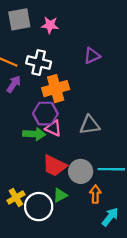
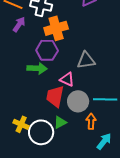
pink triangle: (53, 128) -> (67, 79), moved
red trapezoid: (55, 166) -> (55, 96), turned 75
yellow cross: (16, 198) -> (21, 124), turned -35

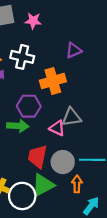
orange cross: (56, 28) -> (53, 81), moved
pink triangle: (67, 79) -> (57, 128), moved
green triangle: (60, 122) -> (43, 185), size x1.6

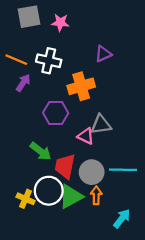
green arrow: (18, 126) -> (41, 151), moved, turned 35
orange arrow: (77, 184) -> (96, 195), moved
white circle: (22, 196) -> (49, 191), moved

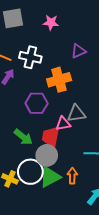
pink star: (60, 22) -> (51, 22), moved
pink triangle: (86, 136) -> (63, 124), turned -35
red trapezoid: (65, 166) -> (51, 137), moved
gray circle: (92, 172) -> (47, 155), moved

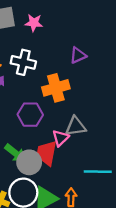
pink star: (51, 22) -> (34, 23), moved
pink triangle: (63, 124) -> (61, 138), turned -35
gray circle: (47, 155) -> (29, 162), moved

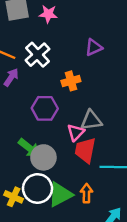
white cross: (23, 62) -> (37, 55), turned 35
orange cross: (56, 88) -> (71, 81), size x0.7
red trapezoid: (47, 153) -> (85, 150), moved

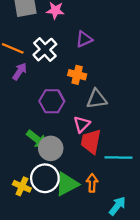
purple triangle: (94, 47) -> (84, 39), moved
orange cross: (71, 81) -> (77, 75), turned 30
gray triangle: (91, 120) -> (97, 99), moved

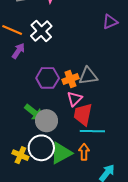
purple triangle: (84, 39) -> (110, 22), moved
orange cross: (77, 75) -> (70, 79), moved, turned -35
cyan line: (119, 158) -> (92, 131), moved

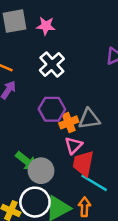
white cross: (41, 31) -> (52, 65), moved
purple hexagon: (48, 78) -> (52, 109), moved
cyan line: (92, 131) -> (94, 183), turned 30

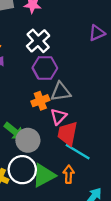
purple hexagon: (52, 109) -> (45, 68), moved
gray triangle: (89, 119) -> (61, 92), moved
orange cross: (69, 122) -> (40, 101), moved

